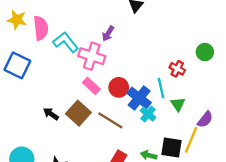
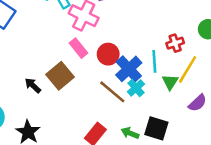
red cross: (177, 69) -> (175, 43), turned 35
black arrow: (51, 114) -> (33, 86), moved
brown line: (110, 120) -> (112, 92), moved
yellow line: (191, 140) -> (188, 69), moved

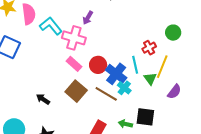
brown square: (60, 76) -> (76, 91), moved

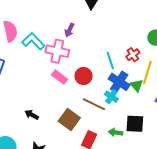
cyan line: (135, 65) -> (110, 61), moved
blue cross: (116, 74) -> (119, 82), moved
brown square: (76, 91) -> (69, 119), moved

